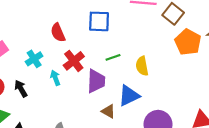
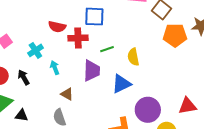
red semicircle: (58, 33) -> (57, 27), turned -54
orange pentagon: (188, 42) -> (175, 35), turned -30
red cross: (74, 61) -> (78, 38), moved, turned 36
brown triangle: (108, 111) -> (67, 94), moved

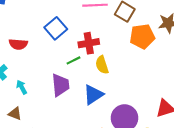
blue square: (94, 17) -> (56, 28), turned -35
red cross: (78, 38) -> (89, 43), moved
brown triangle: (67, 94) -> (15, 114), moved

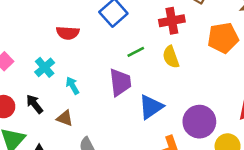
orange pentagon: (142, 36) -> (223, 38), moved
red cross: (89, 43) -> (172, 21), moved
blue triangle: (93, 95) -> (151, 107), moved

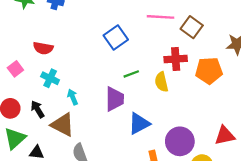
red cross: (172, 21) -> (176, 59), moved
red semicircle: (68, 33) -> (43, 48), moved
cyan cross: (45, 67) -> (50, 78), turned -30
brown triangle: (65, 118) -> (63, 125), size x1.6

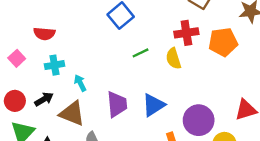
cyan cross: (50, 78) -> (54, 65), turned -30
purple trapezoid: (115, 99) -> (117, 104), moved
black arrow: (38, 109) -> (44, 99), turned 96

